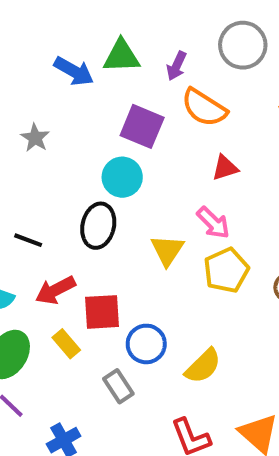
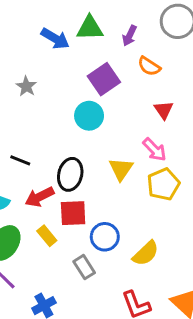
orange semicircle: (204, 108) -> (149, 66), size x0.7
purple square: (142, 126) -> (104, 79), turned 32
red triangle: (225, 168) -> (164, 110), turned -48
black ellipse: (98, 226) -> (70, 174), moved

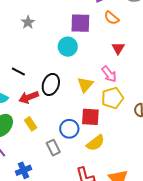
purple square: (104, 79) -> (80, 23), turned 30
red square: (73, 213) -> (90, 117), moved

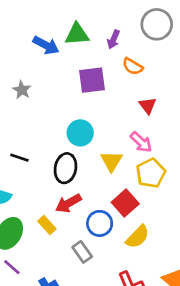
cyan circle: (68, 47) -> (80, 133), moved
red arrow: (29, 97) -> (68, 203), moved
red square: (90, 117) -> (125, 203), turned -36

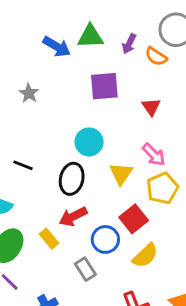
orange semicircle: (133, 66) -> (156, 56), moved
red triangle: (148, 106) -> (151, 107), moved

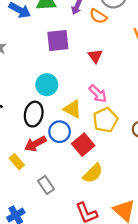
yellow triangle: (121, 174) -> (73, 109), turned -36
blue circle: (105, 239) -> (60, 132), moved

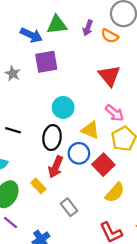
purple square: (58, 40) -> (46, 62), moved
red triangle: (95, 56) -> (109, 76), size x1.5
red arrow: (35, 144) -> (56, 167), turned -35

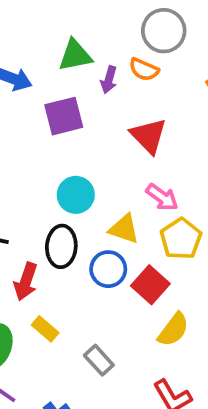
green triangle: (57, 25) -> (75, 55), moved
purple arrow: (88, 28) -> (109, 80), moved
purple square: (46, 62) -> (64, 116), moved
red arrow: (56, 167) -> (26, 282), moved

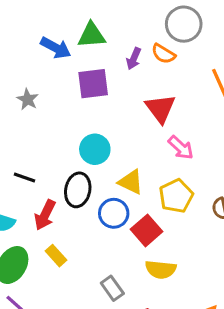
green triangle: (75, 55) -> (92, 35), moved
pink arrow: (162, 197) -> (181, 148), moved
yellow semicircle: (173, 330) -> (161, 269), turned 52
gray rectangle: (99, 360) -> (112, 288), moved

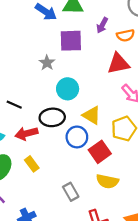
orange semicircle: (163, 54) -> (126, 35), moved, turned -48
gray star: (28, 99) -> (47, 63), moved
red triangle: (160, 109) -> (118, 64), turned 50
black ellipse: (78, 190) -> (52, 117), turned 70
red arrow: (45, 215) -> (26, 133), turned 45

